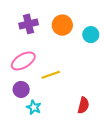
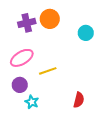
orange circle: (62, 25) -> (50, 19), moved

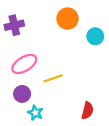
orange circle: (50, 19) -> (68, 19), moved
purple cross: (27, 23) -> (14, 25), moved

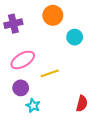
orange circle: (68, 19) -> (53, 15), moved
cyan circle: (95, 36) -> (75, 37), moved

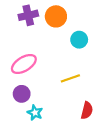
purple cross: (13, 24) -> (28, 15), moved
yellow line: (50, 73) -> (70, 78), moved

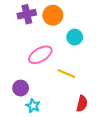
pink ellipse: (24, 64) -> (40, 55), moved
yellow line: (70, 78) -> (66, 73), turned 42

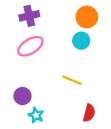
orange circle: (53, 15) -> (87, 17), moved
pink ellipse: (40, 55) -> (30, 46), moved

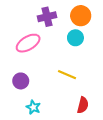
purple cross: (29, 16) -> (47, 17), moved
purple circle: (22, 96) -> (21, 81), moved

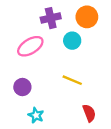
cyan circle: (75, 38) -> (72, 41), moved
red semicircle: (83, 105) -> (89, 113), turned -35

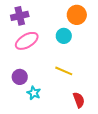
purple cross: (51, 18) -> (20, 16), moved
cyan star: (36, 115) -> (34, 93), moved

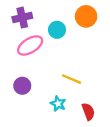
cyan circle: (64, 36) -> (57, 30), moved
cyan star: (34, 93) -> (58, 104), moved

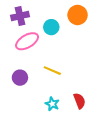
yellow line: (72, 79) -> (52, 71), moved
cyan star: (58, 104) -> (52, 104), moved

